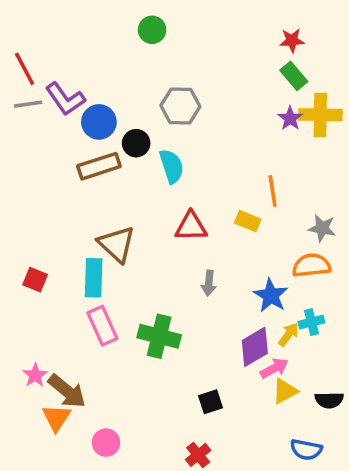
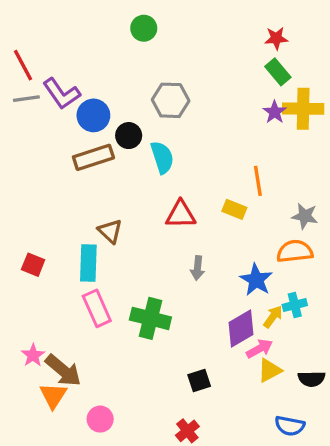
brown triangle: (117, 244) -> (110, 231), size x0.7

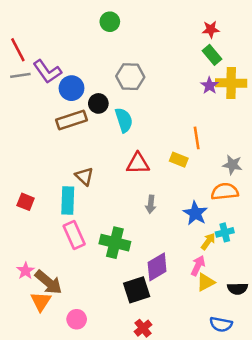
purple diamond: (241, 328) -> (157, 267), moved
pink arrow: (259, 349) -> (198, 266), turned -36
black square: (199, 380) -> (137, 290), moved, size x1.5

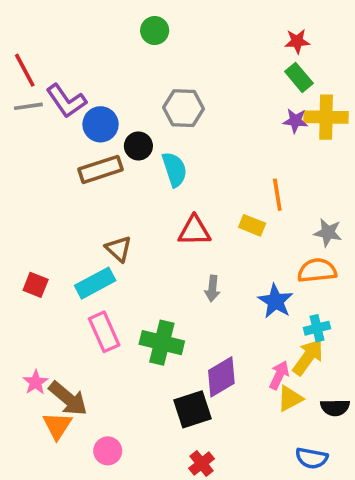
purple star: (209, 86) -> (295, 121), turned -30
cyan rectangle: (68, 200) -> (95, 283), turned 60
yellow arrow: (208, 241) -> (308, 357), moved, size x1.5

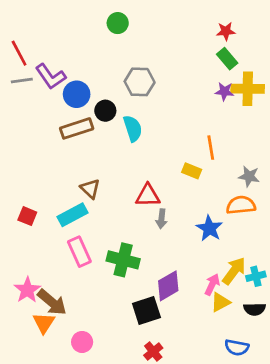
red triangle: (194, 231) -> (148, 196), moved
cyan cross: (317, 328) -> (256, 276), moved
pink star: (36, 382) -> (27, 290), size x1.4

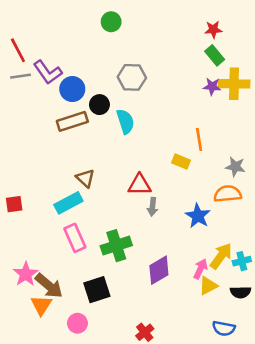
red square: (27, 216) -> (14, 204), moved, turned -30
green cross: (123, 260) -> (116, 246), turned -32
black square: (146, 311) -> (97, 290), moved

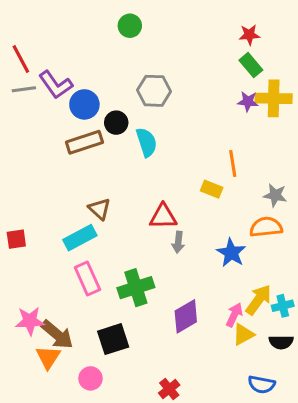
pink star: (26, 274) -> (30, 321), turned 30

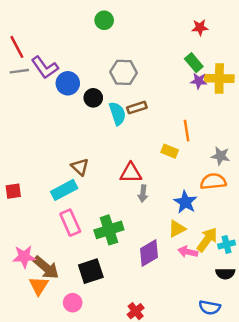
green rectangle: (251, 65) -> (194, 63), moved
brown rectangle: (84, 142) -> (137, 108), moved, size x0.7
pink arrow: (234, 315) -> (188, 252), turned -102
yellow triangle: (243, 335) -> (177, 229), moved

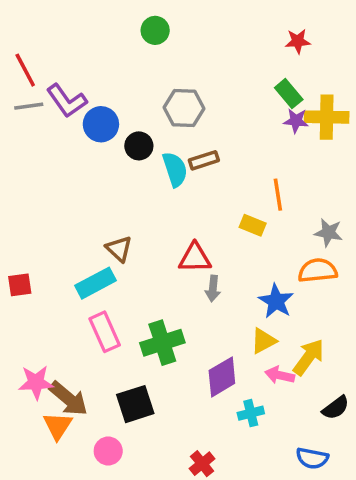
cyan cross: (227, 244) -> (251, 413), moved
black semicircle: (225, 274) -> (336, 408), turned -36

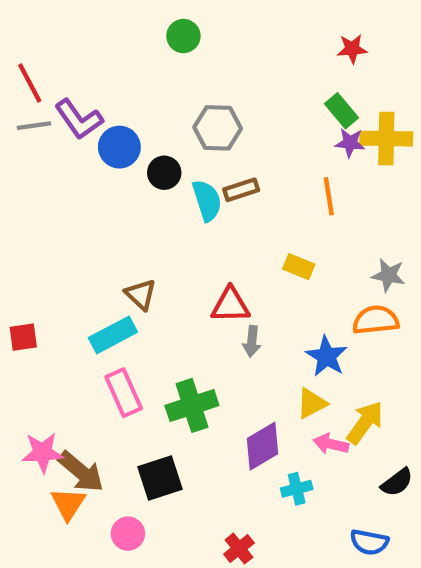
orange line: (278, 195) -> (329, 196), moved

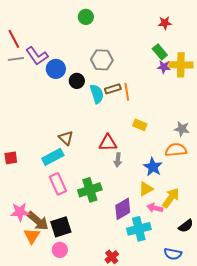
orange line: (329, 196) -> (127, 92), moved
black square: (160, 478) -> (61, 227), moved
cyan cross: (297, 489) -> (139, 229), size x1.6

